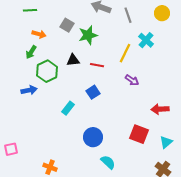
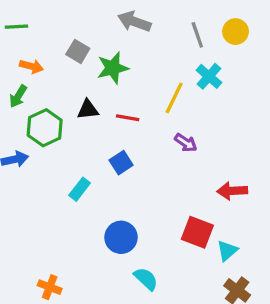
gray line: (128, 15) -> (197, 35), moved
cyan triangle: (166, 142) -> (227, 251), moved

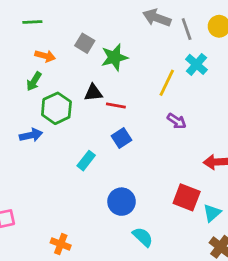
gray arrow: (134, 22) -> (157, 18), moved
red line: (128, 118) -> (116, 105), moved

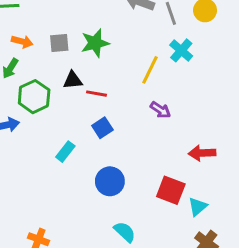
gray square: (85, 43) -> (59, 43), moved, turned -36
blue circle: (122, 202) -> (110, 181), moved

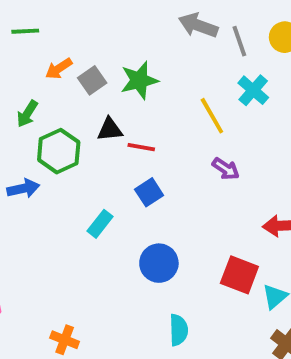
orange arrow: (22, 42) -> (59, 69), moved, turned 132
gray square: (59, 43) -> (92, 80), turned -30
yellow line: (150, 70) -> (212, 116), turned -56
cyan semicircle: (125, 232) -> (179, 330), turned 45

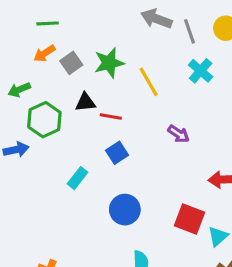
green line: (25, 31) -> (48, 23), moved
green arrow: (27, 114) -> (19, 90), turned 35
yellow line: (212, 116) -> (149, 82), moved

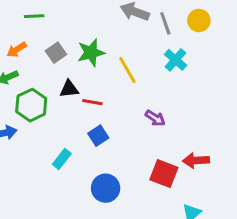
orange arrow: (44, 53) -> (17, 50), moved
red square: (190, 219) -> (164, 174), moved

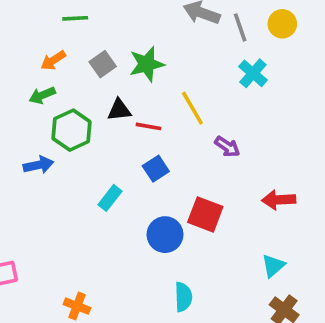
yellow line: (127, 70) -> (192, 108), moved
red square: (164, 174) -> (205, 214), moved

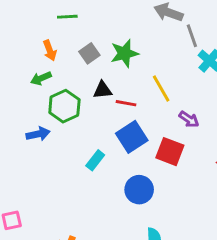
gray line: (240, 27) -> (192, 36), moved
orange arrow: (53, 60) -> (50, 50), turned -78
blue square: (156, 169) -> (132, 137), size x1.5
red square: (205, 214) -> (170, 152), moved

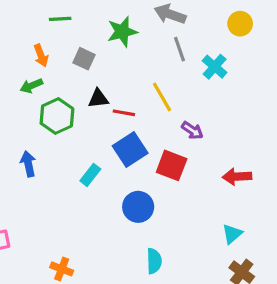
gray line: (192, 36) -> (180, 49), moved
gray square: (89, 53) -> (84, 59), turned -30
green star: (124, 53) -> (122, 32), moved
blue arrow: (38, 134) -> (28, 164), moved, turned -90

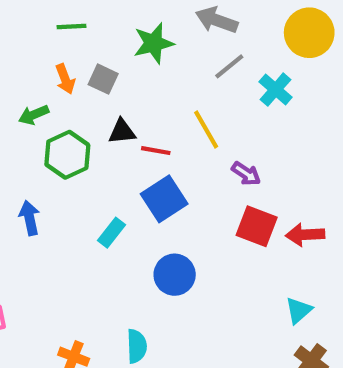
yellow circle: (240, 24) -> (309, 33), size x1.5
gray line: (180, 49) -> (229, 66), turned 70
orange arrow: (41, 56) -> (65, 79), moved
red square: (172, 165) -> (257, 226), moved
cyan semicircle: (154, 261) -> (137, 346), moved

